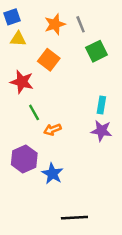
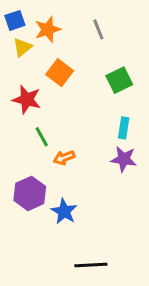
orange star: (55, 24) -> (48, 29), moved
yellow triangle: (18, 39) -> (22, 47), turned -42
green square: (96, 51) -> (119, 80), moved

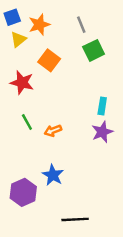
green square: (119, 80) -> (94, 50), moved
green line: (42, 137) -> (27, 122), moved
purple star: (124, 159) -> (102, 132), turned -30
purple hexagon: (30, 193) -> (23, 192), moved

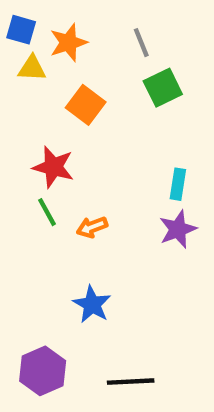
blue square: (12, 17) -> (21, 30), turned 35
yellow triangle: (18, 39) -> (32, 68), turned 42
red star: (22, 83) -> (53, 167), moved
purple hexagon: (23, 192) -> (43, 371), moved

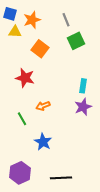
green line: (47, 212) -> (22, 119), moved

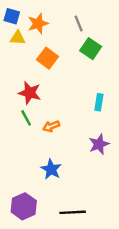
green square: (76, 41) -> (91, 49), turned -30
purple star: (83, 107) -> (99, 144), moved
green line: (22, 119) -> (26, 118), moved

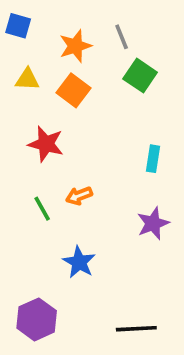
orange star: (38, 24) -> (75, 46), moved
yellow triangle: (18, 38) -> (27, 79), moved
green line: (26, 118) -> (42, 209), moved
black line: (73, 212) -> (136, 329), moved

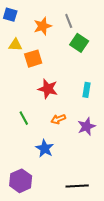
orange square: (74, 90) -> (33, 59), moved, turned 36
red star: (46, 144) -> (48, 89), moved
orange arrow: (79, 196) -> (58, 119), moved

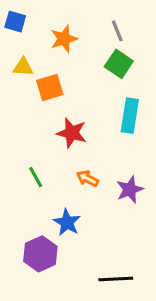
gray line: (69, 21) -> (117, 31), moved
cyan rectangle: (86, 90) -> (130, 116), moved, size x1.5
orange arrow: (58, 119) -> (87, 179), turned 48
purple hexagon: (21, 181) -> (40, 254), moved

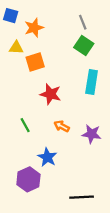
orange star: (64, 39) -> (34, 28), moved
purple star: (130, 189) -> (92, 134), turned 30

